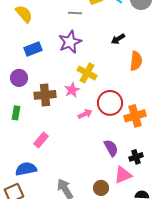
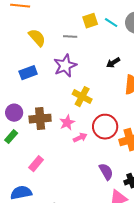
yellow semicircle: (24, 14) -> (37, 38), moved
purple circle: (19, 78) -> (14, 113), moved
pink star: (72, 90) -> (67, 123), moved
green rectangle: (16, 113) -> (11, 137), turned 32

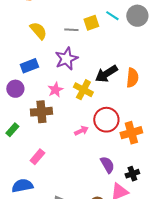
yellow square: (90, 21) -> (91, 23), moved
black arrow: (113, 63) -> (106, 74), moved, size x1.6
purple circle: (14, 113) -> (15, 89), moved
pink star: (67, 123) -> (55, 90), moved

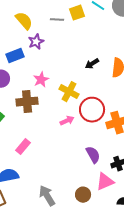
purple star: (66, 59) -> (36, 42), moved, size x0.7
black arrow: (106, 74) -> (92, 64), size x0.6
yellow cross: (83, 90) -> (69, 92), moved

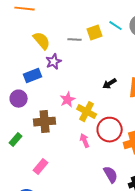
pink star: (41, 80) -> (68, 100), moved
pink arrow: (67, 121) -> (85, 141), turned -88

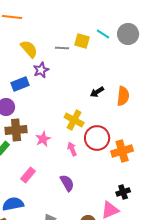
yellow square: (95, 33) -> (82, 41), turned 35
pink star: (68, 100) -> (43, 139), moved
brown cross: (45, 122) -> (16, 130), moved
purple semicircle: (111, 175) -> (67, 183), moved

